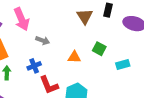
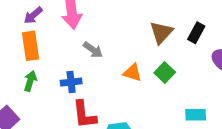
green square: (99, 49) -> (165, 73), moved
orange triangle: (74, 57) -> (132, 73), moved

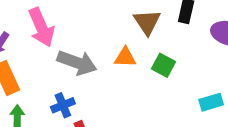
gray arrow: (93, 50) -> (77, 63), size x1.6
orange triangle: (132, 73) -> (125, 57), moved

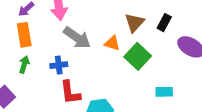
green square: (164, 65) -> (138, 56), size x1.5

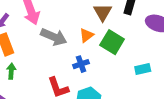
orange triangle: (112, 43) -> (86, 35), turned -42
blue cross: (59, 65) -> (81, 64), moved

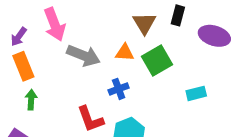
orange triangle: (86, 35) -> (125, 53), turned 42
green square: (112, 42) -> (157, 61), turned 30

